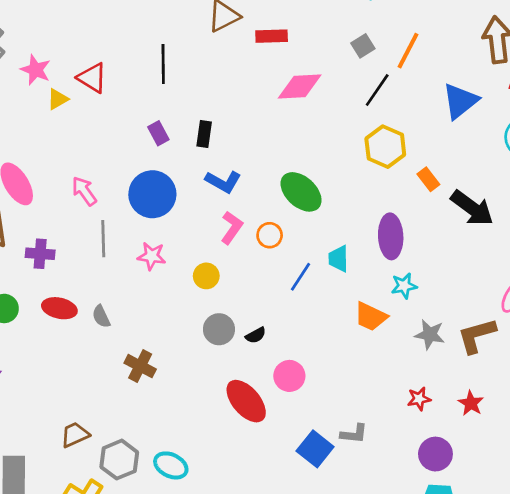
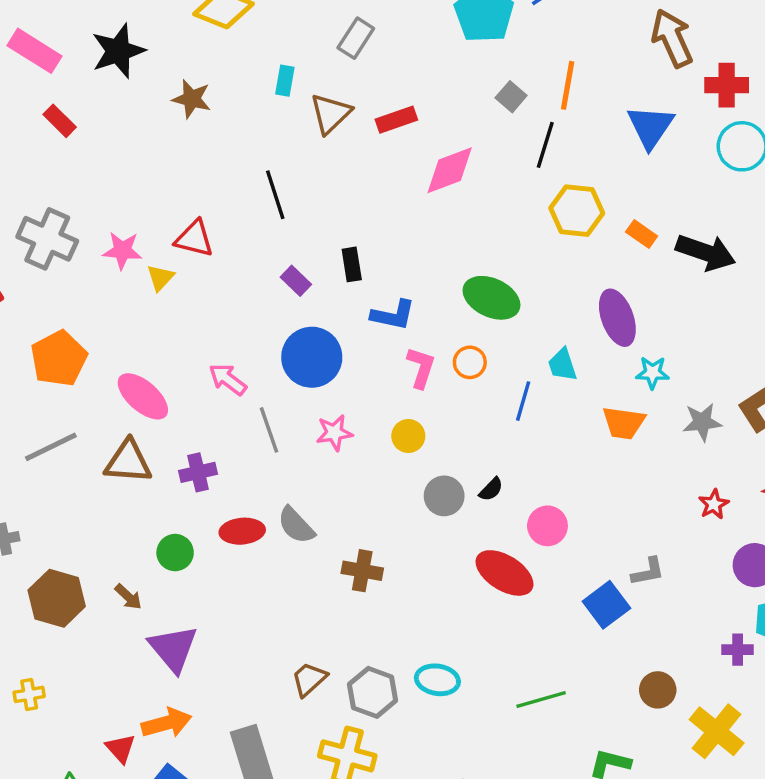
cyan star: (404, 286) -> (652, 373), turned 30
gray semicircle: (101, 316) -> (296, 525), size x1.4
blue square: (315, 449) -> (606, 605), turned 32

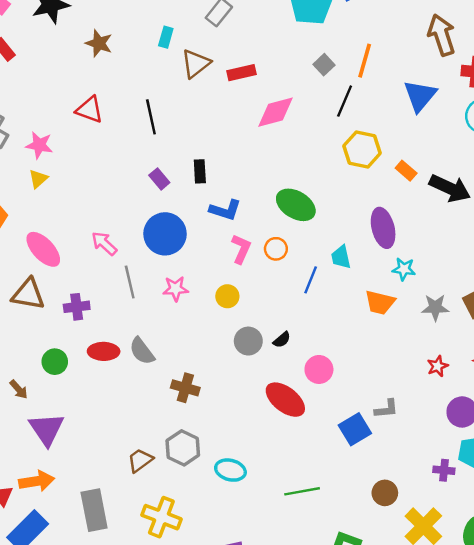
red triangle: (194, 239) -> (89, 110), moved
yellow triangle: (160, 278) -> (38, 179), moved
gray hexagon: (373, 692) -> (183, 448), moved

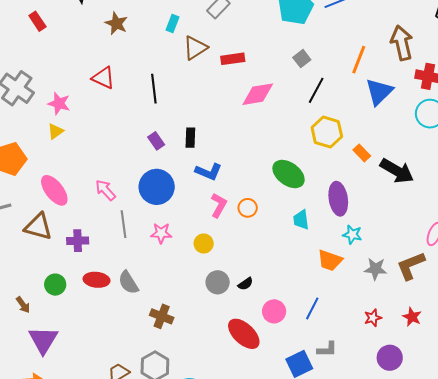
orange line: (365, 61) -> (359, 60), moved
green ellipse: (296, 205) -> (289, 174), moved
blue line: (311, 280) -> (312, 308), moved

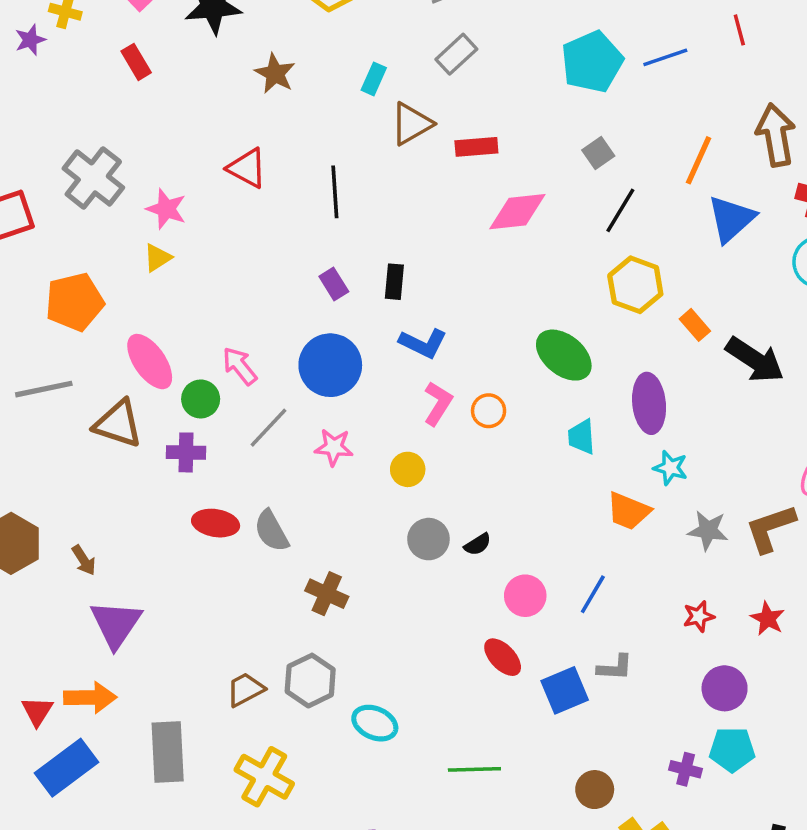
gray line: (124, 224) -> (268, 428), turned 48
green circle: (55, 285) -> (201, 399), moved
red ellipse: (244, 334) -> (503, 657), moved, size x0.7

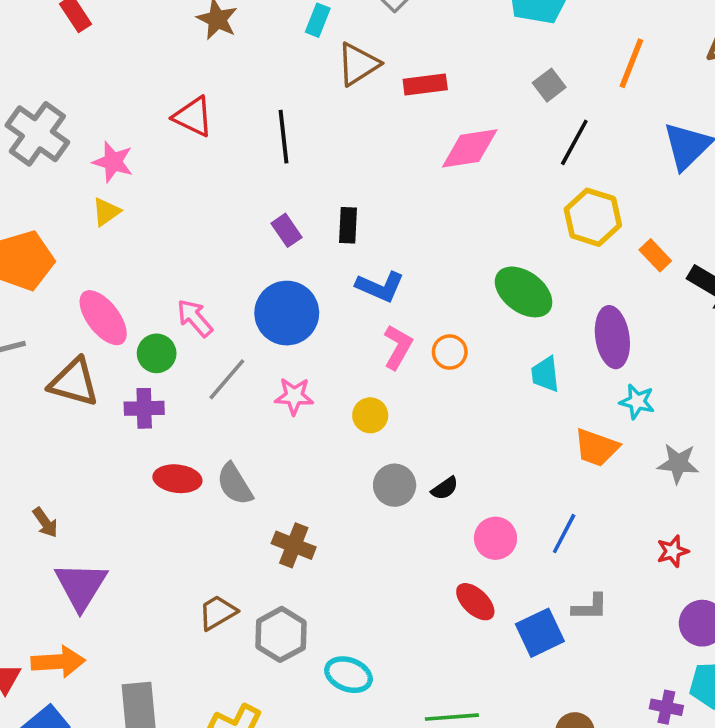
orange line: (699, 160) -> (631, 63), moved
brown trapezoid: (245, 690) -> (218, 612), moved

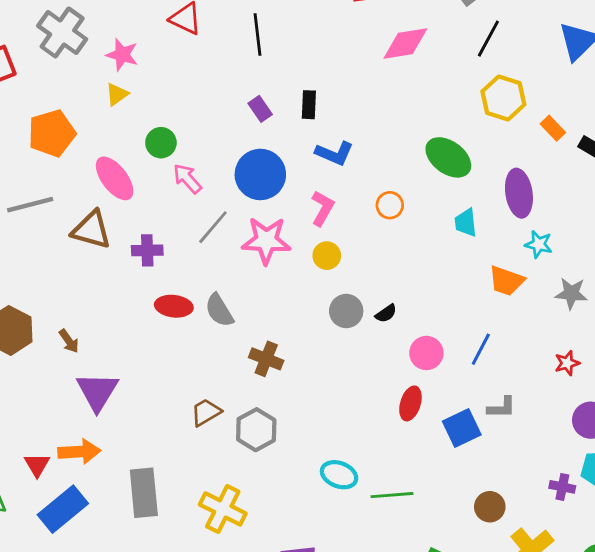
pink L-shape: (398, 347) -> (323, 208), moved
green circle: (157, 353) -> (161, 143), moved
pink star: (294, 396) -> (266, 240), size x1.6
red ellipse: (475, 602) -> (410, 403), turned 64
cyan ellipse: (348, 675) -> (339, 475), moved

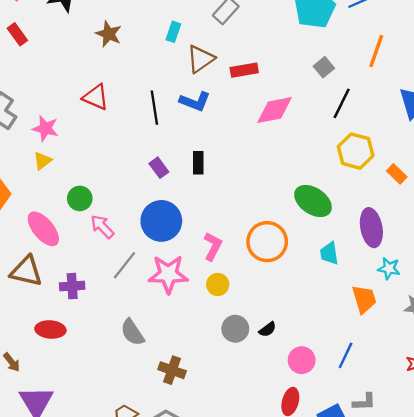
blue L-shape: (334, 153) -> (195, 102), moved
orange circle: (390, 205) -> (267, 242), size x1.8
orange trapezoid: (506, 281) -> (364, 299), turned -124
red ellipse: (174, 306) -> (50, 329), moved

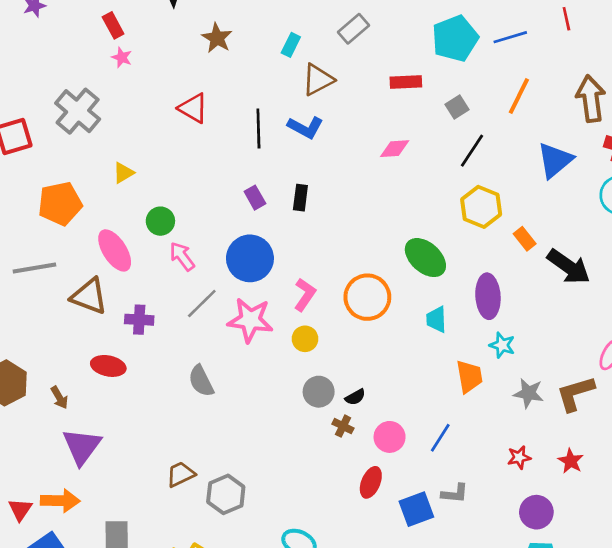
red rectangle: (244, 70) -> (406, 82), moved
pink diamond: (274, 110) -> (395, 149), size x0.7
pink star: (45, 128) -> (122, 57), moved, size x0.7
brown cross: (172, 370) -> (343, 426), moved, size x0.7

